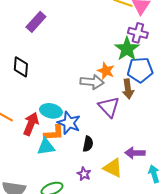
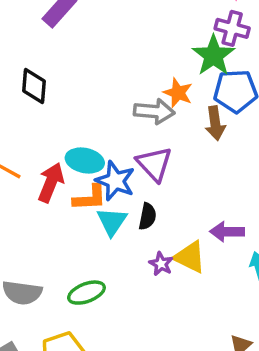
purple triangle: (109, 107) -> (154, 164), moved
cyan triangle: (46, 147) -> (112, 221), moved, turned -48
purple star: (84, 174) -> (161, 264), moved

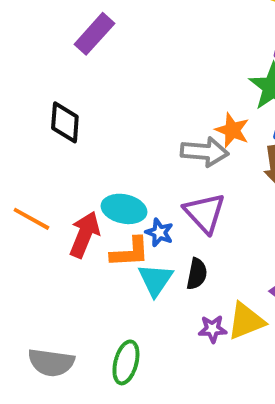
blue star: (115, 181) -> (159, 233), size x0.6
yellow triangle: (190, 257) -> (246, 321), turned -48
purple star: (161, 264) -> (213, 329), turned -30
green ellipse: (86, 293) -> (126, 362), turned -54

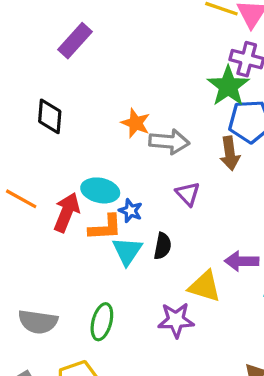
orange star: (232, 130) -> (136, 123), moved
purple triangle: (205, 213) -> (188, 194), moved, size x0.7
yellow triangle: (246, 321) -> (205, 286), turned 39
purple star: (213, 329) -> (176, 320), moved, size x1.5

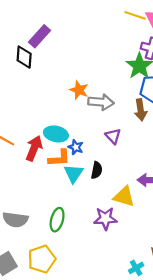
black diamond: (50, 116) -> (24, 57), moved

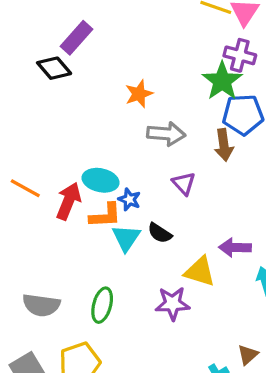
black diamond: (24, 57) -> (54, 68), turned -45
orange star: (79, 90) -> (139, 94), moved, turned 30
black semicircle: (97, 170) -> (160, 233), turned 112

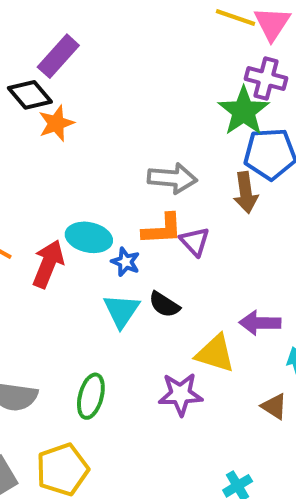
orange star: (139, 94) -> (56, 123), moved
orange L-shape: (105, 215) -> (162, 229), moved
brown triangle: (248, 355) -> (274, 406), moved, turned -45

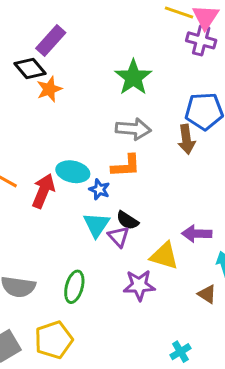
purple cross: (266, 79) -> (201, 40), moved
green star: (244, 111) -> (133, 77), moved
purple triangle: (195, 241) -> (119, 237), moved

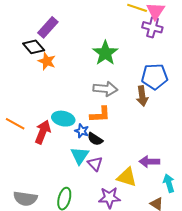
orange star: (49, 89) -> (47, 61), turned -30
black semicircle: (127, 220) -> (95, 139), moved

